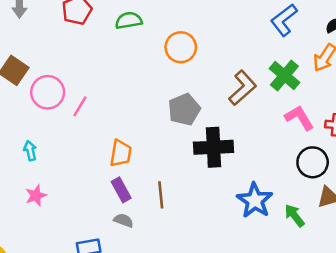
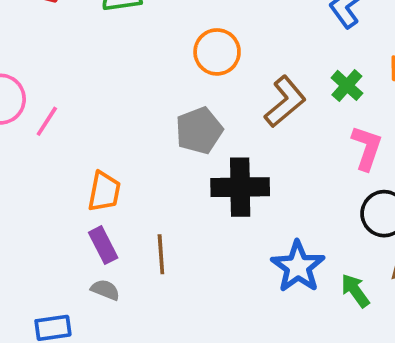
orange circle: (181, 47) -> (217, 52), moved
green cross: (284, 75) -> (347, 85), size x0.7
pink L-shape: (299, 118) -> (367, 148), turned 48

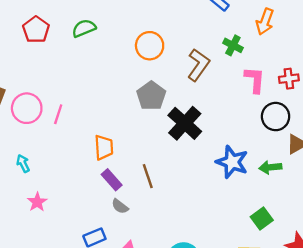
black cross: (240, 187) -> (185, 123), turned -32
gray semicircle: (105, 290) -> (120, 206), turned -150
green arrow: (355, 291) -> (270, 167), turned -45

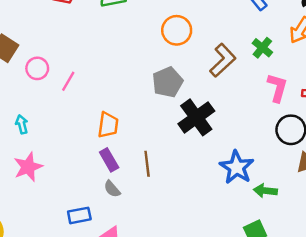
pink circle: (27, 108) -> (37, 68), size x0.7
green arrow: (270, 167) -> (265, 191), moved
pink star: (37, 202) -> (28, 167), size x1.4

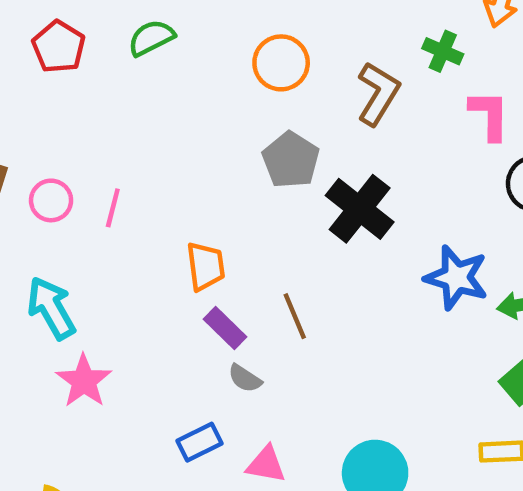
cyan arrow: (22, 124) -> (51, 308), size x1.8

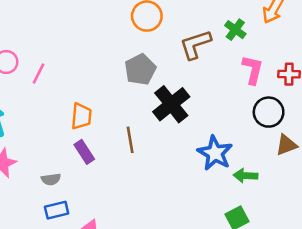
brown L-shape: (378, 94) -> (195, 44), turned -152
brown line: (295, 316) -> (130, 140), moved
gray semicircle: (245, 378) -> (51, 179), moved, turned -54

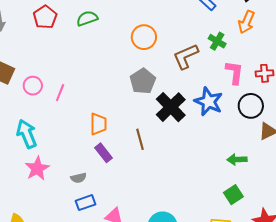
blue star: (215, 153) -> (209, 102), moved

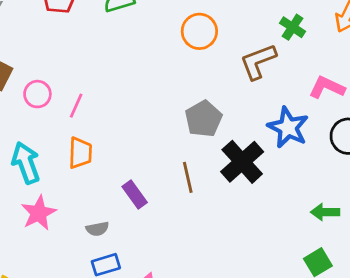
green cross: (217, 41) -> (293, 27), moved
pink L-shape: (234, 73) -> (327, 87), turned -75
gray pentagon: (143, 81) -> (204, 119), moved
black cross: (171, 107) -> (242, 162), moved
orange trapezoid: (98, 124) -> (80, 153), moved

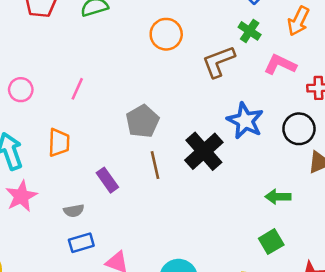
pink L-shape: (327, 87) -> (280, 65), moved
pink line: (76, 106) -> (77, 89), moved
gray pentagon: (204, 119) -> (142, 121), moved

